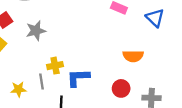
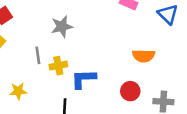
gray star: (36, 31) -> (62, 27), moved
gray line: (42, 81) -> (38, 55), moved

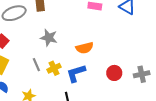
gray star: (62, 27) -> (49, 38), turned -30
orange semicircle: (144, 56) -> (85, 48), moved

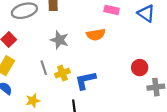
orange semicircle: (85, 48) -> (96, 35), moved
red circle: (114, 73) -> (140, 68), moved

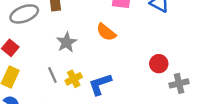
orange semicircle: (96, 35) -> (106, 32), turned 54
gray star: (59, 40) -> (66, 42), turned 30

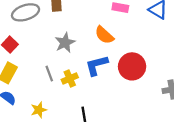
red circle: (159, 64) -> (132, 66), moved, size x1.5
blue L-shape: (100, 84) -> (97, 65), moved

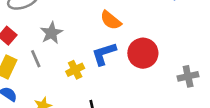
gray star: (65, 43) -> (51, 33), moved
gray line: (49, 74) -> (36, 59), moved

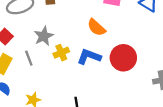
blue L-shape: (104, 54) -> (89, 57), turned 35
yellow cross: (75, 70) -> (61, 53), moved

